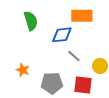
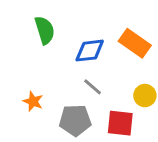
orange rectangle: (82, 16) -> (135, 43), moved, turned 35
gray line: (74, 56) -> (93, 87), moved

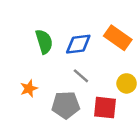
green semicircle: (45, 30) -> (44, 42), moved
orange star: (33, 101) -> (29, 89), turned 30

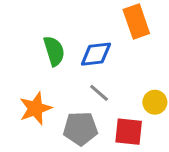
orange rectangle: (118, 38) -> (136, 22), moved, turned 36
orange star: (29, 89) -> (35, 108), size x1.5

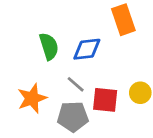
gray line: (99, 93) -> (76, 84), moved
red square: (129, 132) -> (105, 100), moved

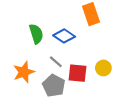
blue diamond: (87, 49) -> (64, 36), turned 40
gray pentagon: (73, 117) -> (54, 86), turned 30

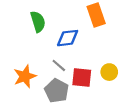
green semicircle: (36, 34) -> (38, 22), moved
blue diamond: (64, 36) -> (68, 38), turned -40

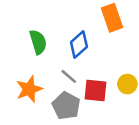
green semicircle: (38, 22) -> (38, 42), moved
blue diamond: (68, 38) -> (79, 45), turned -35

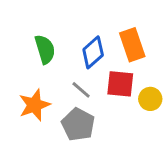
orange rectangle: (112, 18) -> (132, 45), moved
red square: (95, 90) -> (120, 84), moved

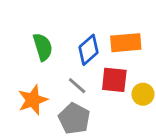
orange rectangle: (132, 45) -> (126, 43), turned -76

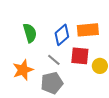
gray pentagon: (74, 119) -> (52, 83), turned 30

